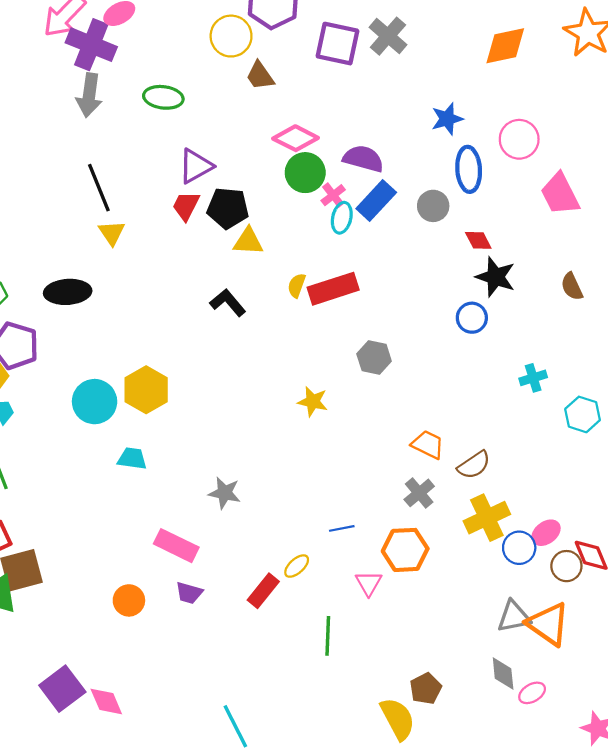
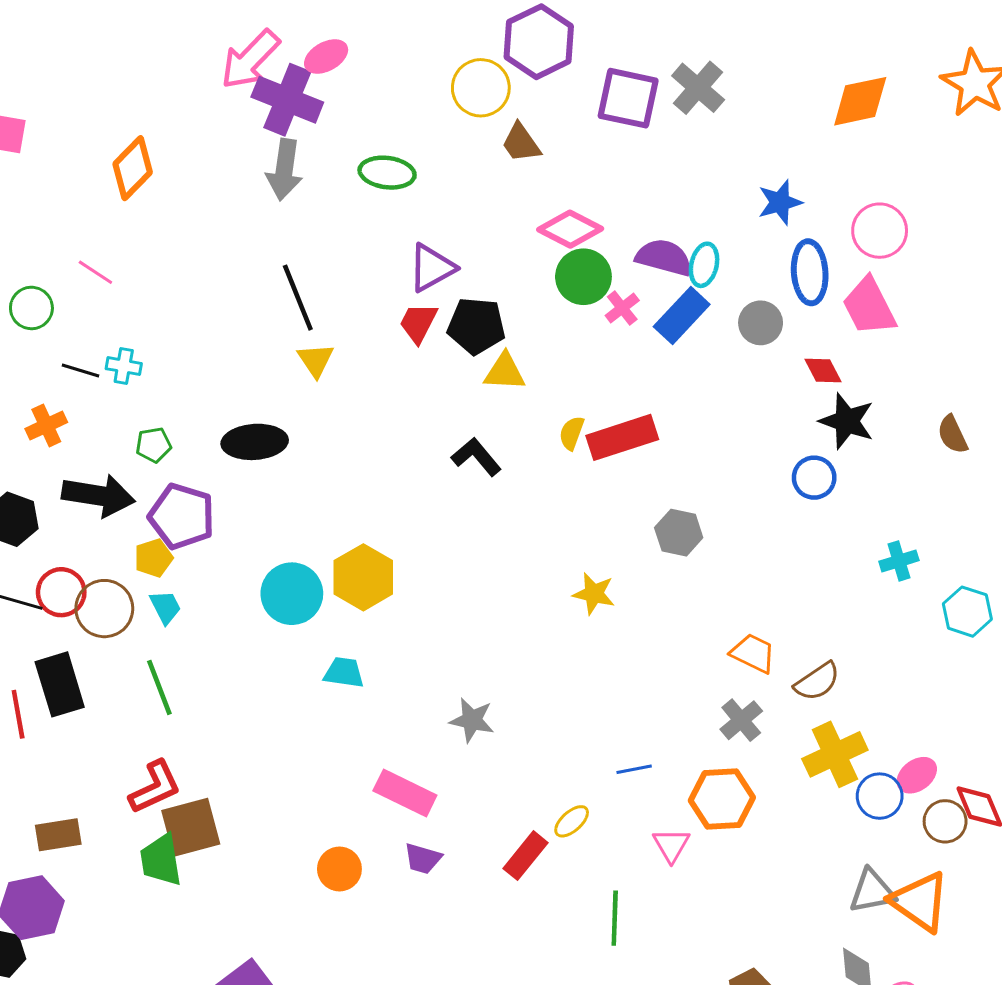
pink trapezoid: (560, 194) -> (869, 306), moved
cyan ellipse: (342, 218) -> (704, 265), moved

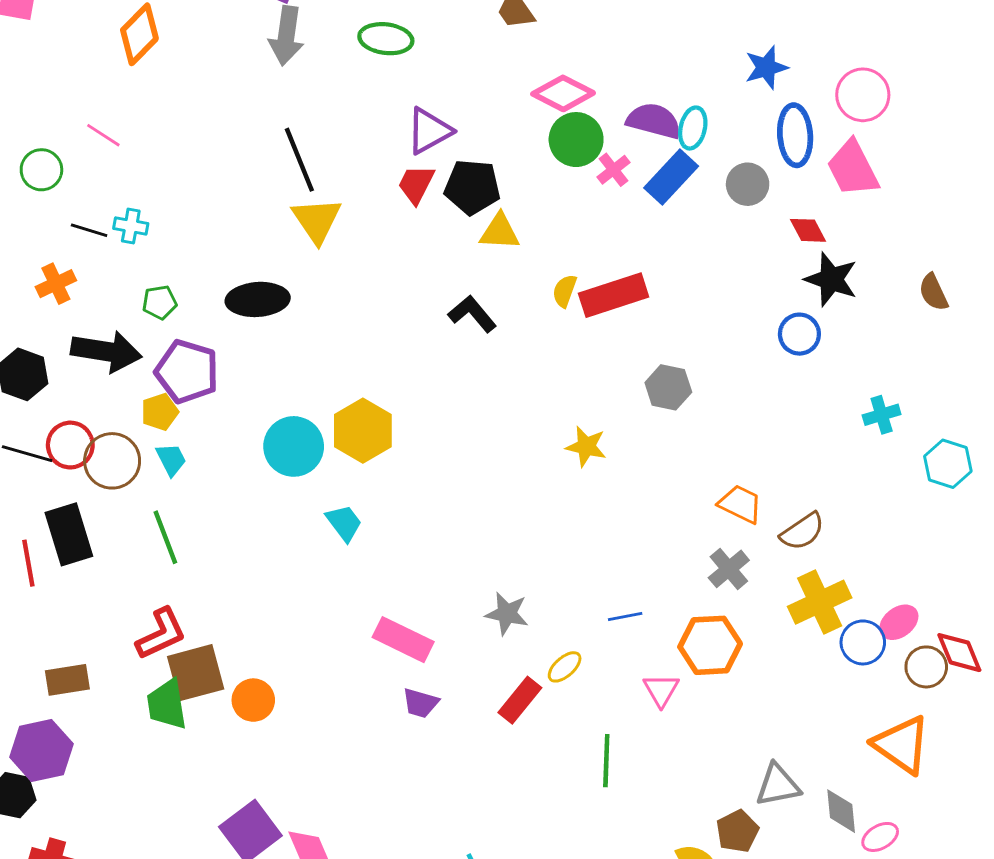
yellow triangle: (316, 360) -> (317, 220), size x1.4
cyan trapezoid: (344, 673) -> (344, 523), turned 45
gray star: (472, 720) -> (507, 614), moved
orange circle: (339, 869) -> (253, 700), moved
gray triangle: (872, 891) -> (778, 785), moved

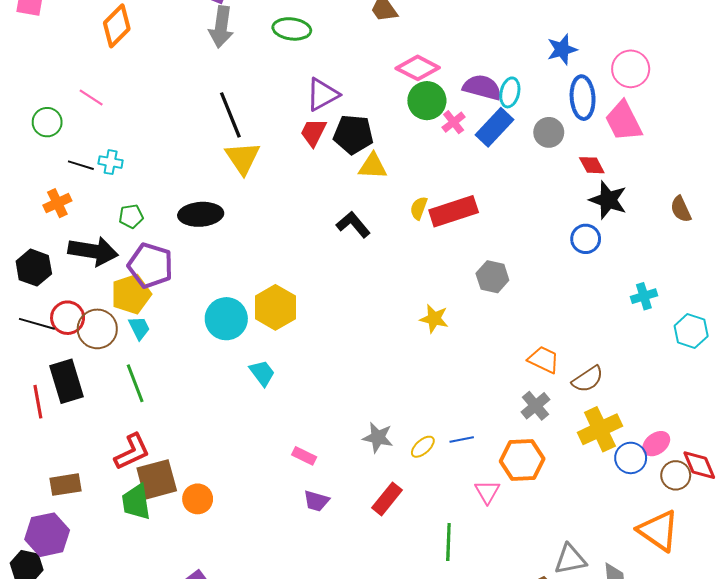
yellow pentagon: (160, 412) -> (131, 294), size x1.5
pink rectangle: (403, 640) -> (304, 456), size x0.6
yellow ellipse: (565, 667) -> (423, 447), moved

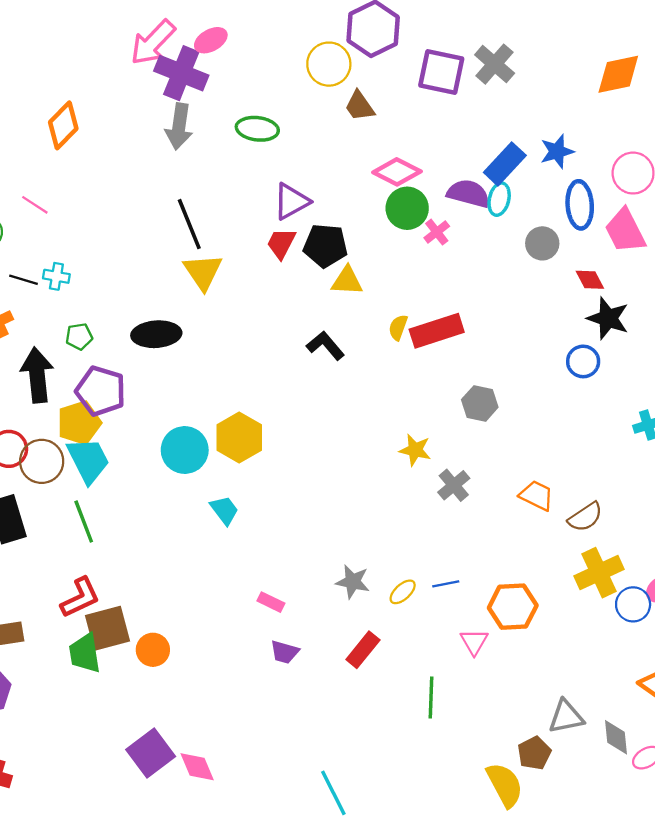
blue rectangle: (494, 127) -> (505, 164), moved
black arrow: (93, 251) -> (37, 375), turned -105
cyan trapezoid: (139, 328) -> (88, 460), size x1.8
gray cross: (535, 406) -> (454, 485), moved

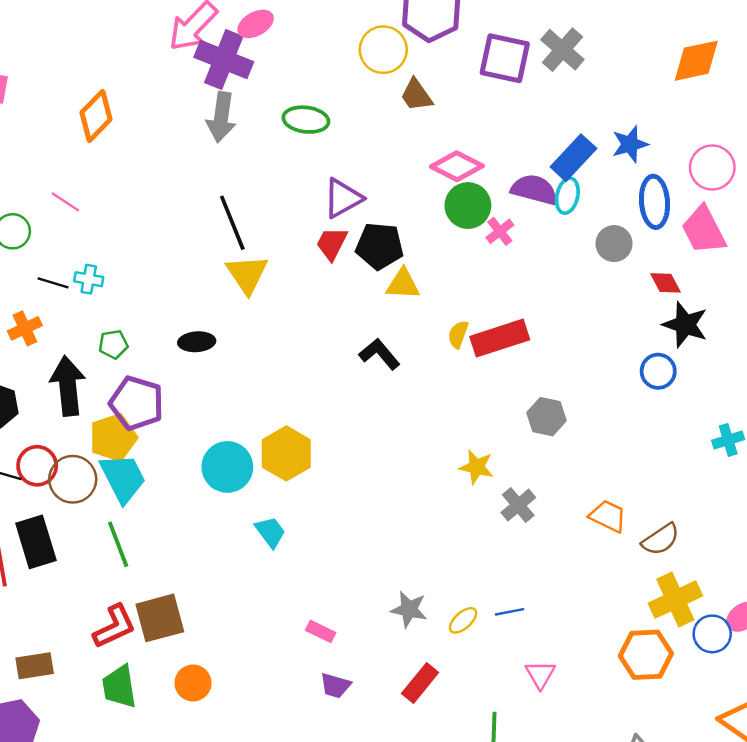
black ellipse: (156, 334) -> (197, 342), size x0.7
orange hexagon: (513, 607) -> (646, 655), moved
brown square: (107, 628) -> (160, 618), moved

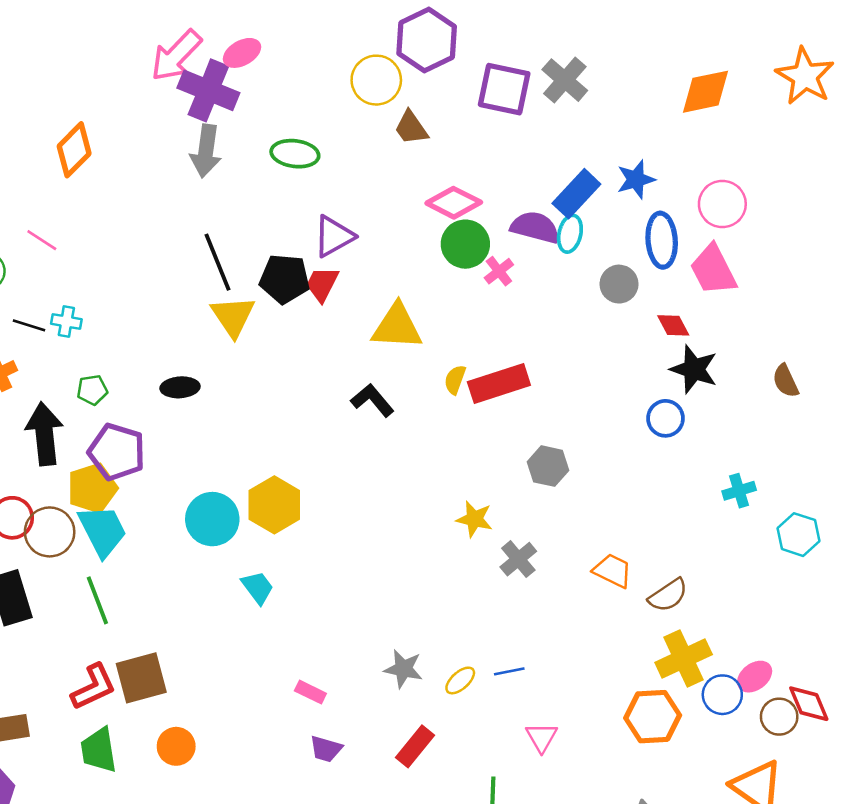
black pentagon: (380, 246) -> (285, 279), moved
yellow triangle: (403, 284) -> (397, 327), size x1.4

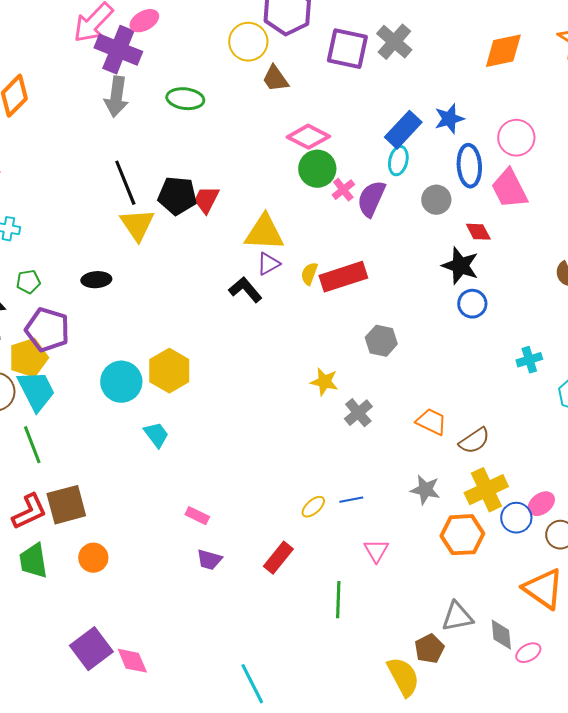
purple semicircle: (535, 227) -> (371, 199), moved, turned -81
purple triangle: (334, 236) -> (268, 264), moved, size x0.7
black star: (694, 369) -> (460, 266), moved
gray star: (403, 669) -> (425, 490), moved

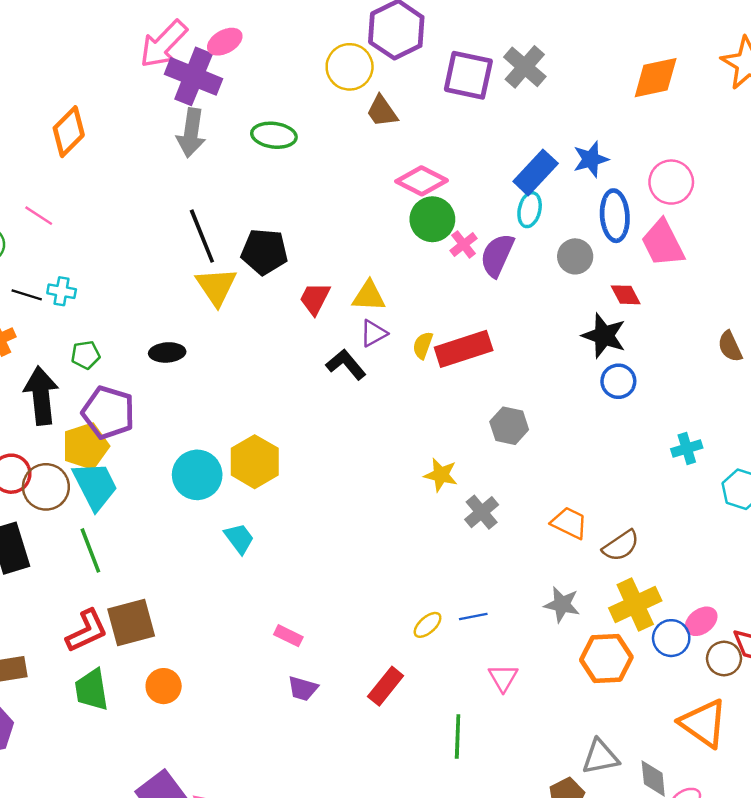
red trapezoid: (206, 200) -> (315, 298), moved
yellow triangle: (264, 233) -> (369, 296), size x0.7

